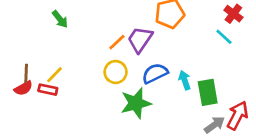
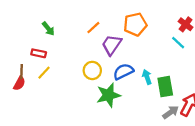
orange line: (117, 42) -> (93, 28), moved
red semicircle: (23, 88) -> (19, 83), turned -32
red rectangle: (48, 90) -> (39, 53), moved

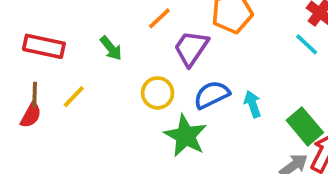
green arrow: (48, 29) -> (111, 48), moved
red rectangle: (39, 53) -> (44, 46), moved, size x1.5
green rectangle: (165, 87) -> (305, 126), moved, turned -30
green star: (108, 95) -> (186, 136), turned -30

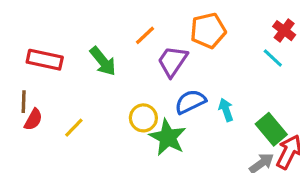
green arrow: (111, 48) -> (103, 61), size x1.4
yellow circle: (158, 93) -> (143, 118), moved
brown line: (35, 95) -> (24, 102), moved
yellow line: (74, 97) -> (74, 128), moved

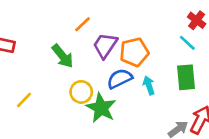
orange pentagon: (208, 31) -> (134, 52), moved
green arrow: (103, 61) -> (63, 56), moved
green rectangle: (271, 129) -> (186, 77), moved, turned 35

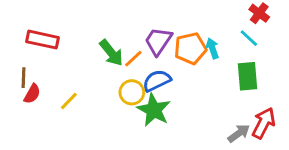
orange line: (82, 24) -> (133, 59), moved
blue semicircle: (120, 79) -> (157, 81), moved
cyan arrow: (149, 85) -> (212, 48), moved

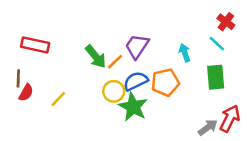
orange pentagon: (190, 48) -> (165, 82), moved

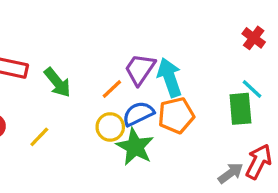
cyan line: (217, 44) -> (252, 89), moved
cyan arrow: (185, 53) -> (170, 77), moved, size x1.6
green arrow: (96, 57) -> (57, 82), moved

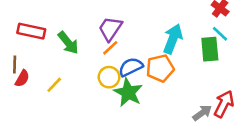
purple trapezoid: (140, 69) -> (110, 29), moved
cyan arrow: (170, 77) -> (173, 39), moved, turned 40
cyan line: (252, 89) -> (220, 34), moved
green rectangle: (240, 109) -> (210, 49), moved

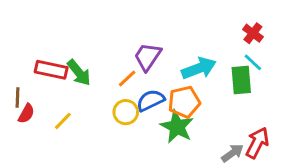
purple trapezoid: (110, 29) -> (148, 57), moved
red rectangle: (31, 31) -> (51, 70), moved
cyan arrow: (173, 39) -> (199, 68), turned 48
green star: (128, 92) -> (177, 127), moved

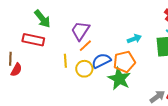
purple trapezoid: (148, 57) -> (80, 31), moved
cyan arrow: (199, 68) -> (134, 39), size x0.6
green arrow: (79, 73) -> (42, 19), moved
yellow line: (63, 121) -> (65, 61), moved, turned -48

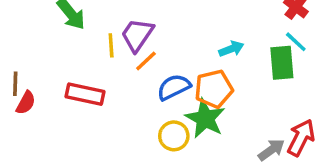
red rectangle: (33, 40) -> (85, 94), moved
yellow line: (65, 61) -> (111, 45), moved
yellow circle: (84, 69) -> (174, 136), moved

